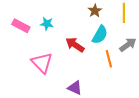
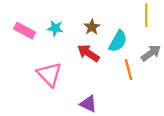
brown star: (95, 11) -> (92, 27), moved

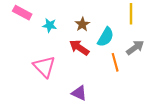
pink rectangle: (25, 31) -> (22, 13), moved

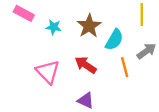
brown star: (82, 24) -> (89, 26), size x1.5
red arrow: (79, 48) -> (86, 65), moved

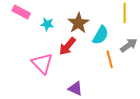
red arrow: (86, 65) -> (67, 46), moved, turned -84

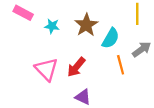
red arrow: (67, 46) -> (76, 67), moved

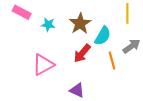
red arrow: (76, 67) -> (82, 53), moved
pink triangle: (46, 69) -> (43, 65), turned 45

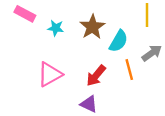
red arrow: (82, 53) -> (96, 76), moved

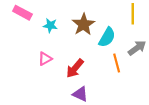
pink triangle: (50, 74) -> (45, 59), moved, size x0.6
red arrow: (96, 76) -> (75, 68), moved

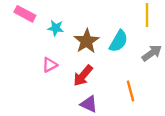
brown star: (83, 24) -> (87, 41), moved
orange line: (117, 63) -> (130, 91), moved

